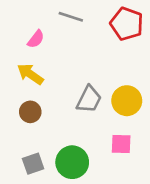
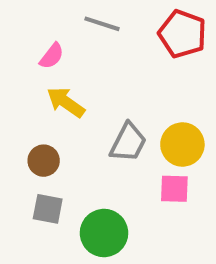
yellow arrow: (30, 74) -> (66, 102), moved
pink square: (121, 144) -> (174, 189), moved
gray square: (33, 164) -> (48, 209), moved, turned 30

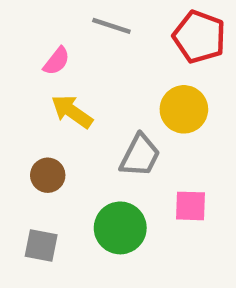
yellow circle: (182, 144) -> (184, 109), moved
gray square: (48, 209) -> (41, 246), moved
green circle: (104, 233) -> (120, 228), moved

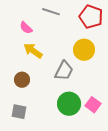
pink semicircle: (56, 61) -> (26, 28), turned 96
pink square: (190, 206) -> (93, 105), moved, turned 35
green circle: (120, 228) -> (69, 104), moved

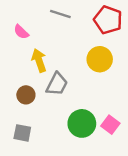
pink semicircle: (26, 28) -> (21, 32), moved
yellow arrow: (33, 51) -> (39, 60), turned 36
gray trapezoid: (64, 71) -> (57, 84), moved

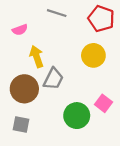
pink semicircle: (21, 32) -> (20, 30), turned -64
brown circle: (26, 95) -> (24, 89), size x1.6
pink square: (110, 125) -> (103, 103), moved

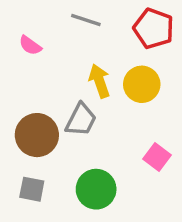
pink semicircle: (20, 30) -> (30, 45), turned 56
yellow arrow: (37, 57) -> (99, 81), moved
green circle: (77, 116) -> (96, 189), moved

